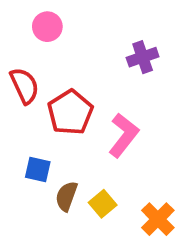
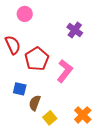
purple cross: (143, 57) -> (75, 30), turned -35
yellow square: (103, 204) -> (50, 118), moved

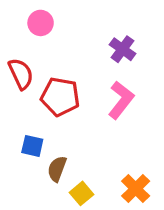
red pentagon: (37, 59) -> (60, 97), turned -30
pink L-shape: (65, 71) -> (121, 100), moved

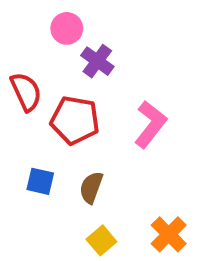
pink circle: (41, 23) -> (67, 28), moved
purple cross: (123, 49) -> (97, 61), moved
brown semicircle: (57, 169) -> (91, 187), moved

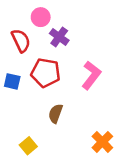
red semicircle: (26, 92) -> (21, 41), moved
blue square: (40, 181) -> (12, 81), moved
yellow square: (101, 240) -> (28, 146), moved

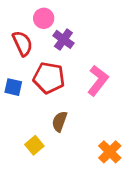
yellow square: (28, 146) -> (34, 145), moved

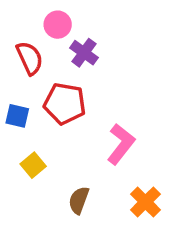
pink L-shape: (98, 80) -> (121, 144), moved
brown semicircle: (60, 121) -> (79, 200), moved
yellow square: (34, 145) -> (33, 165), moved

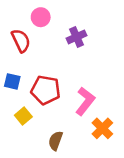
purple cross: (84, 53) -> (76, 37), moved, turned 30
red pentagon: (65, 104) -> (46, 90), moved
orange cross: (145, 202) -> (102, 128), moved

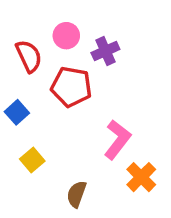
pink circle: (41, 17) -> (66, 36), moved
blue square: (12, 81) -> (17, 112), turned 35
red pentagon: (46, 90) -> (71, 87), moved

